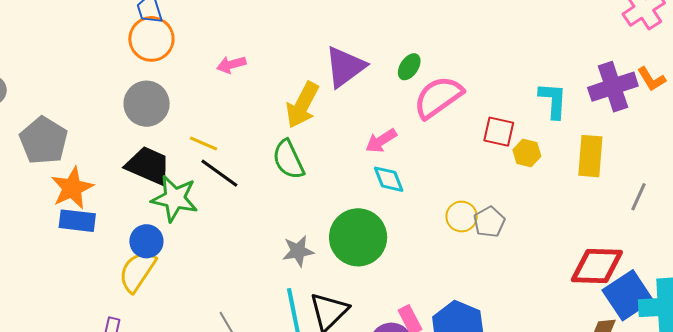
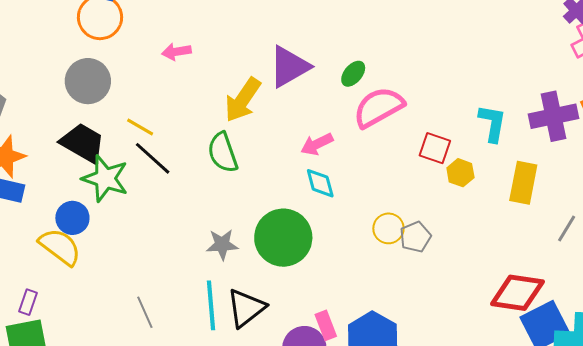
yellow semicircle: (137, 271) -> (60, 247), turned 87

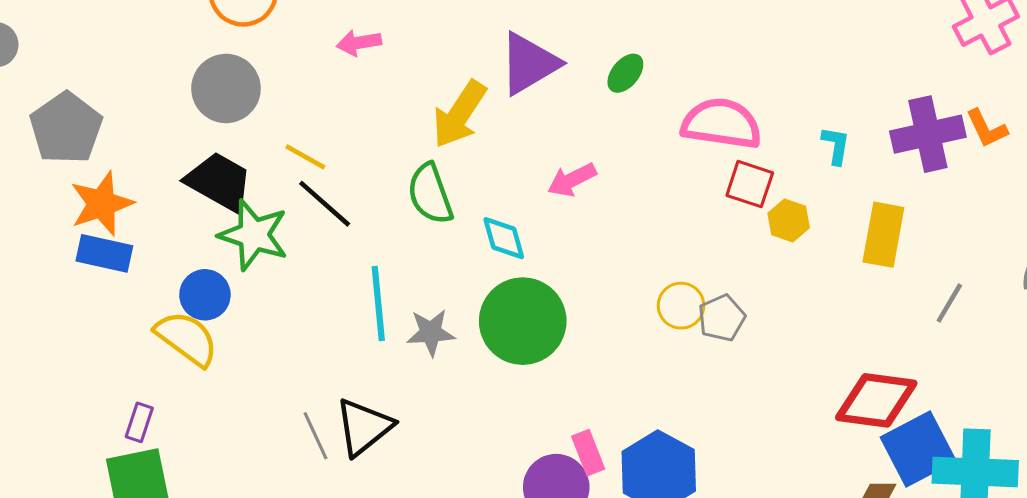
pink semicircle: (379, 107) -> (721, 124), moved, turned 38
cyan L-shape: (492, 123) -> (836, 145), size x0.7
cyan diamond: (320, 183) -> (504, 238), moved
cyan line: (211, 305) -> (378, 304), moved
black triangle: (246, 308) -> (364, 427), moved

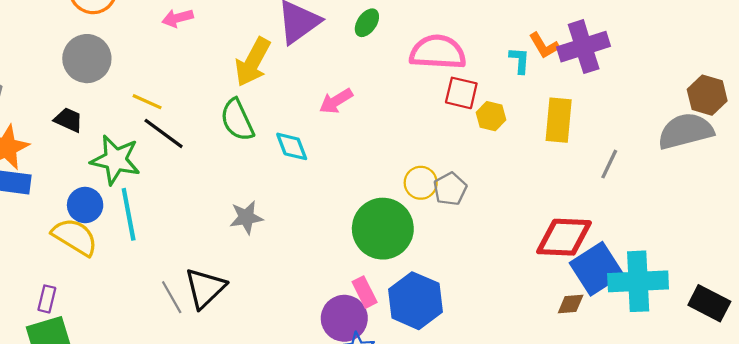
orange L-shape: (987, 128) -> (544, 46), moved
black trapezoid: (219, 182) -> (68, 120), moved, size x0.6
cyan line: (378, 304) -> (129, 214), moved
green circle: (523, 321) -> (383, 229), moved

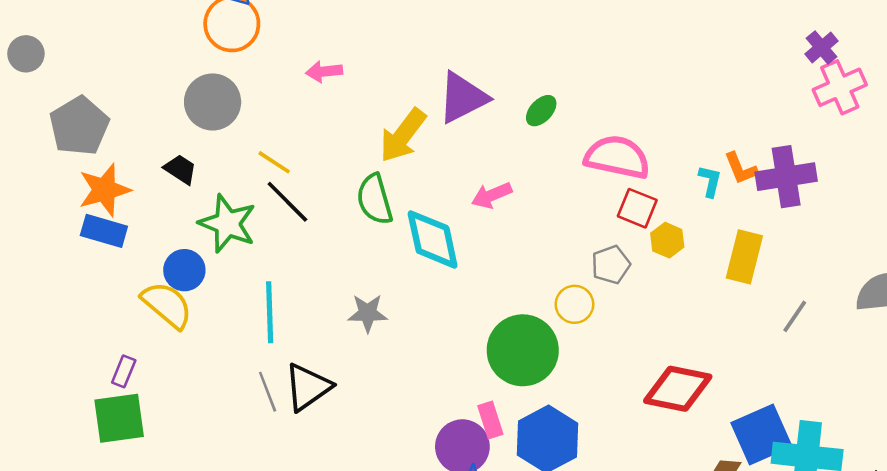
cyan diamond: (292, 146) -> (433, 239), size x1.6
gray pentagon: (450, 189) -> (611, 265), moved
cyan line: (129, 214) -> (270, 312), moved
red diamond: (564, 237) -> (678, 389), moved

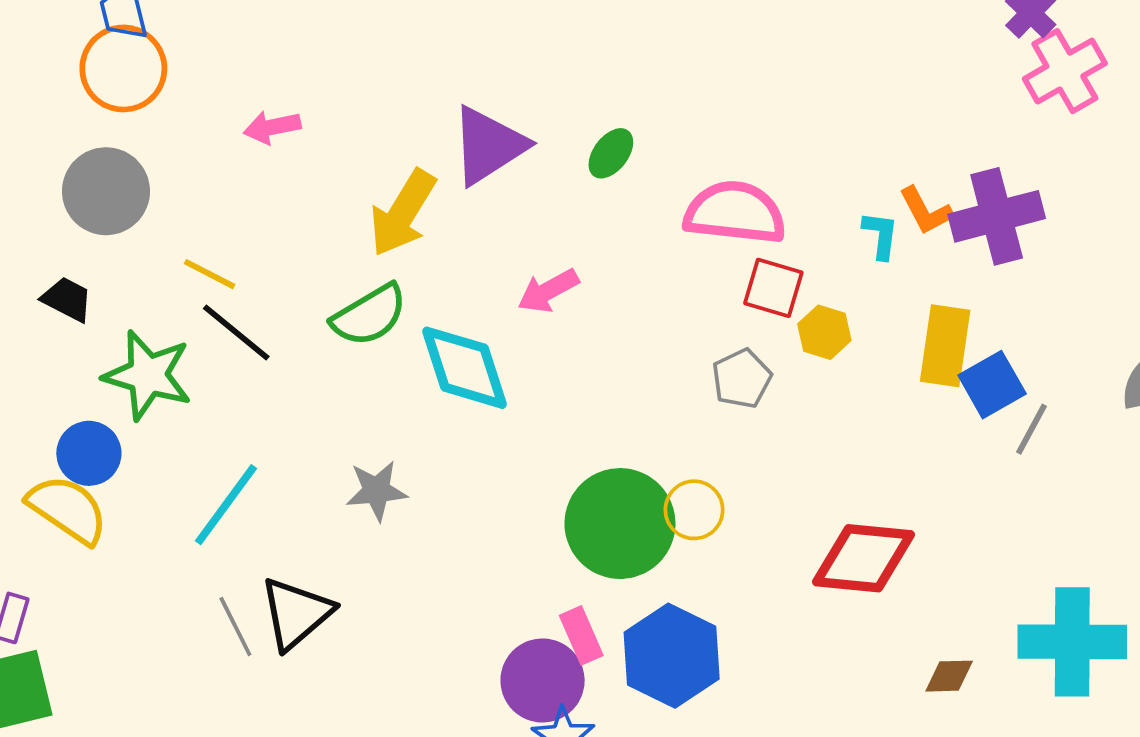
green semicircle: (375, 199) -> (369, 315), turned -99
yellow circle: (574, 304) -> (694, 510), moved
cyan line: (270, 312) -> (226, 505), turned 44
blue square: (761, 434) -> (992, 385), moved, size x0.7

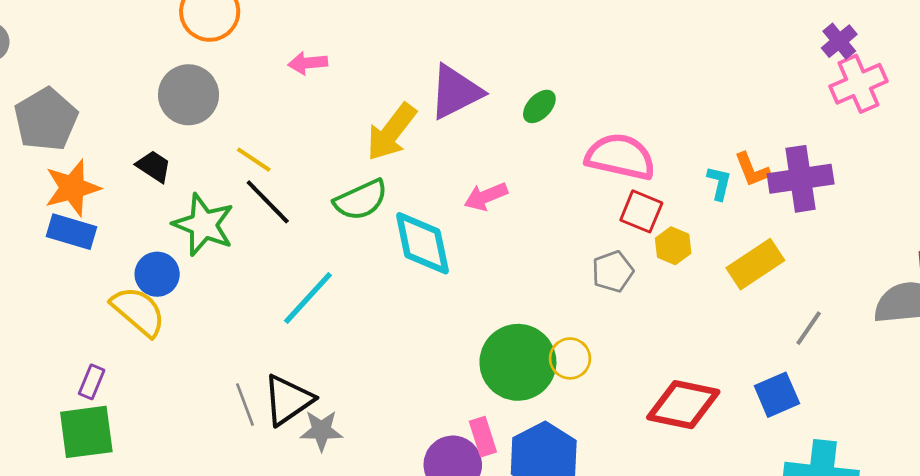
yellow rectangle: (945, 346) -> (755, 264), turned 42
blue square: (992, 385) -> (777, 395), moved
gray star: (376, 491) -> (321, 430), moved
cyan line: (226, 505) -> (308, 298), moved

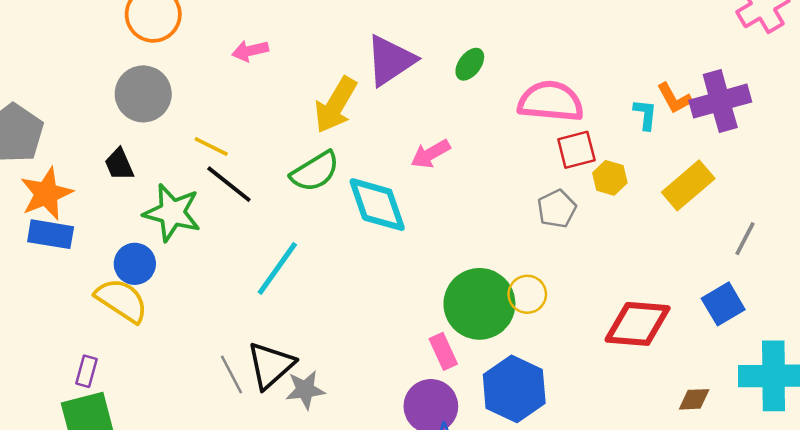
black trapezoid: (154, 166) -> (119, 164), turned -140
red square: (641, 211) -> (576, 150), turned -30
pink rectangle: (483, 437) -> (443, 351), moved

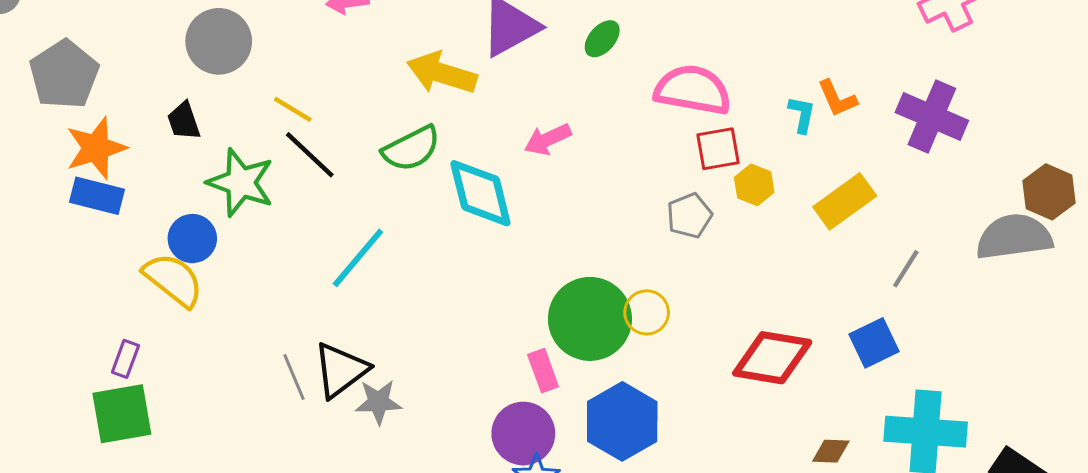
purple cross: (720, 101) -> (932, 116), moved, turned 34
yellow arrow: (336, 105) -> (442, 73), turned 72

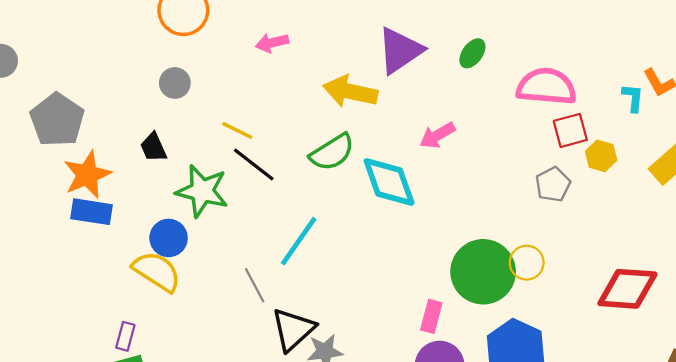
gray circle: (219, 41) -> (175, 83), size x0.6
pink rectangle: (543, 371) -> (431, 316), moved, turned 40
gray line: (294, 377) -> (255, 285), moved

